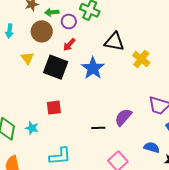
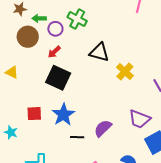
yellow triangle: (27, 58) -> (12, 72), moved, turned -32
black square: (56, 67) -> (58, 78), moved
blue star: (93, 68) -> (63, 115), moved

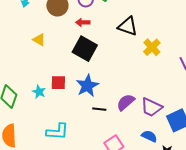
red arrow: (54, 52) -> (83, 22), turned 40
purple trapezoid: (140, 119) -> (151, 107), moved
cyan star: (11, 132) -> (39, 92), moved

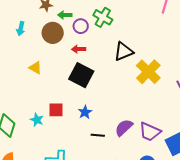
black triangle: (128, 26) -> (123, 52), turned -40
yellow cross: (152, 47) -> (148, 72), size x1.4
blue star: (87, 86) -> (85, 112), size x0.6

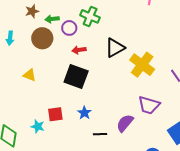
red arrow: (78, 49) -> (79, 50), moved
purple trapezoid: (150, 132) -> (149, 105), moved

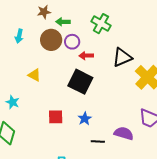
purple circle: (69, 28) -> (72, 42), moved
purple semicircle: (125, 123) -> (124, 133), turned 60
cyan star: (38, 126) -> (13, 102), moved

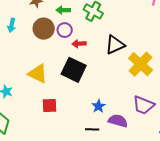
green arrow: (63, 22) -> (63, 10), moved
yellow triangle: (34, 75) -> (38, 74), moved, size x1.5
blue star: (85, 119) -> (99, 106), moved

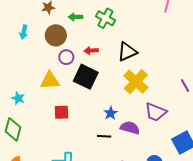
purple circle: (65, 30) -> (66, 57), moved
yellow cross: (141, 64) -> (136, 82), moved
yellow triangle: (38, 74) -> (50, 81), turned -30

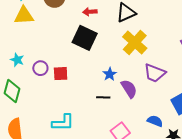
purple circle: (66, 57) -> (40, 68), moved
yellow triangle: (50, 81) -> (24, 16), moved
purple semicircle: (130, 128) -> (129, 89), turned 42

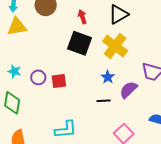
red arrow: (90, 12) -> (82, 17), turned 80
yellow cross: (135, 43) -> (115, 46), moved
purple semicircle: (129, 89) -> (128, 90), turned -96

